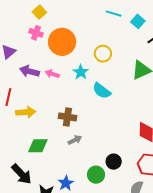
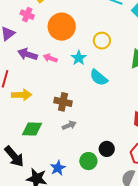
pink cross: (36, 33) -> (27, 15), moved

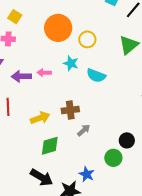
orange circle: (62, 27) -> (58, 28), moved
yellow arrow: (22, 95) -> (40, 118), moved

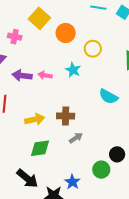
yellow square: (15, 17) -> (39, 18), moved, size x1.5
orange circle: (58, 28) -> (66, 33), size x0.7
cyan semicircle: (96, 75) -> (108, 96), moved

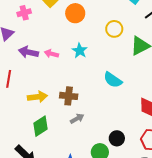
pink cross: (15, 37) -> (24, 13), turned -32
yellow circle: (93, 49) -> (114, 29), moved
green diamond: (40, 148) -> (40, 126), turned -30

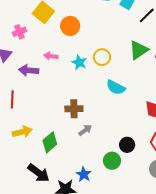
yellow circle: (114, 29) -> (102, 57), moved
pink arrow: (51, 54) -> (51, 56), moved
yellow arrow: (37, 97) -> (22, 132), moved

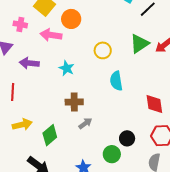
pink cross: (19, 32) -> (20, 24), turned 32
pink arrow: (51, 56) -> (51, 35), moved, size x1.5
cyan star: (79, 62) -> (67, 68), moved
cyan semicircle: (116, 87) -> (116, 81), turned 54

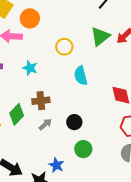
gray arrow: (85, 123) -> (45, 124), moved
green diamond: (50, 135) -> (17, 114), moved
black circle: (127, 138) -> (74, 122), moved

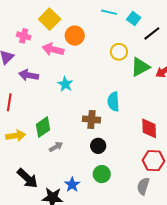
yellow circle: (64, 47) -> (119, 52), moved
brown cross: (41, 101) -> (91, 119), moved
gray arrow: (45, 124) -> (56, 147), moved

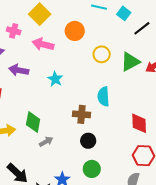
orange circle: (75, 36) -> (75, 31), moved
yellow circle: (119, 52) -> (102, 54), moved
green diamond: (43, 127) -> (33, 122), turned -45

